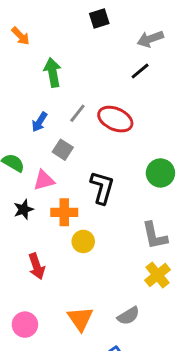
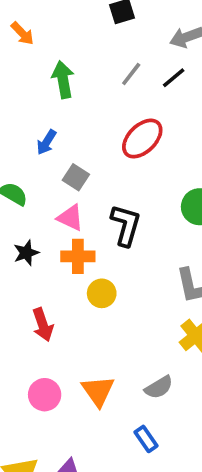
gray line: (77, 113) -> (131, 74), moved
red ellipse: (115, 119) -> (142, 139), turned -68
pink triangle: (44, 180) -> (70, 218), moved, turned 40
pink circle: (25, 325) -> (45, 395), moved

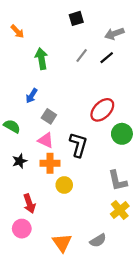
red ellipse: (142, 139) -> (102, 110), moved
pink circle: (45, 395) -> (22, 229), moved

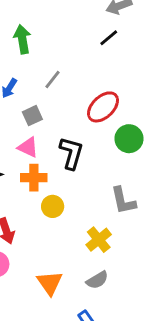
gray line: (82, 55) -> (53, 80), moved
gray square: (49, 116) -> (32, 116), turned 32
yellow cross: (120, 210) -> (99, 240), moved

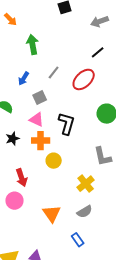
black line: (109, 38) -> (98, 52), moved
red ellipse: (103, 107) -> (84, 79), moved

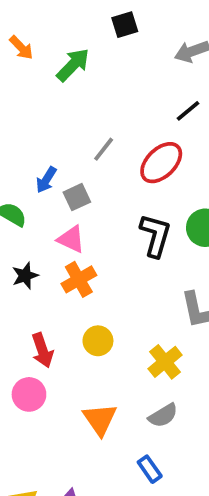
green arrow: (33, 44) -> (73, 65), moved, turned 54
blue arrow: (24, 78) -> (46, 180), moved
black L-shape: (67, 124) -> (155, 235), moved
orange cross: (41, 141) -> (79, 279), turned -30
yellow circle: (54, 161) -> (98, 341), moved

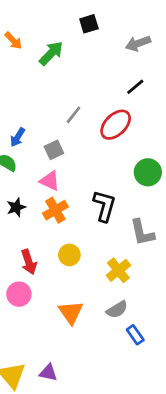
blue arrow: (46, 180) -> (18, 137), moved
black L-shape: (155, 235) -> (104, 206), moved
blue rectangle: (150, 469) -> (135, 335), moved

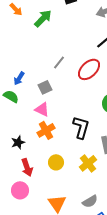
black star: (16, 207) -> (18, 142), moved
yellow cross: (118, 270) -> (88, 163), moved

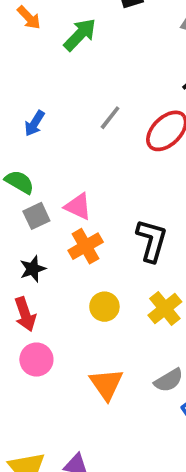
blue arrow: (19, 78) -> (35, 123), moved
gray square: (45, 87) -> (36, 216), moved
red arrow: (27, 167) -> (25, 314), moved

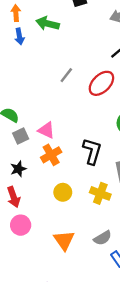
orange arrow: (29, 18) -> (16, 13), turned -140
green arrow: (80, 35) -> (48, 24), turned -120
blue arrow: (35, 123) -> (19, 36), moved, turned -42
yellow cross: (165, 308) -> (100, 193), turned -30

